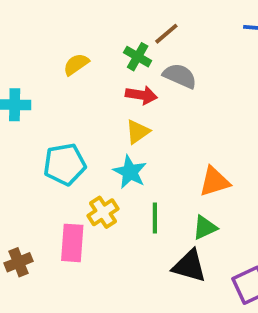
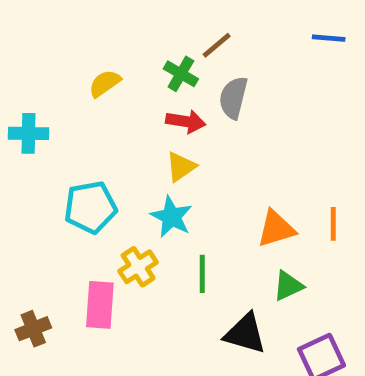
gray semicircle: (180, 76) -> (233, 98), turned -100
green triangle: (205, 228) -> (288, 286), moved

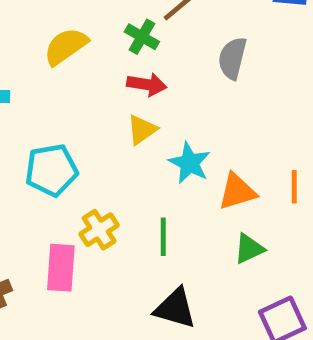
yellow semicircle: (105, 83) -> (66, 46), size x1.4
gray semicircle: (233, 98) -> (232, 58), moved
cyan star: (171, 217) -> (190, 163), moved
black triangle: (245, 333) -> (175, 308), moved

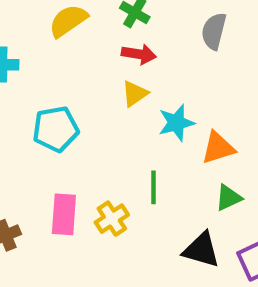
cyan star: (190, 163) -> (176, 123), turned 30
yellow cross: (99, 230) -> (112, 219), moved
black triangle: (175, 308) -> (201, 250), moved

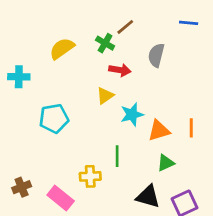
red arrow: (139, 54) -> (120, 70), moved
pink rectangle: (64, 214) -> (61, 198), moved, turned -55
yellow cross: (112, 219) -> (90, 176), turned 30

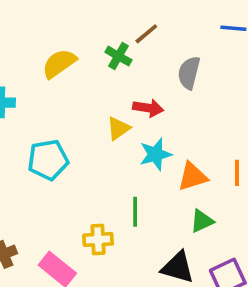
red arrow: (120, 70) -> (148, 108), moved

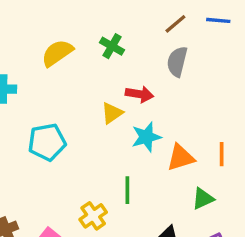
brown line: (146, 34) -> (175, 24), moved
green triangle: (202, 221) -> (203, 199), moved
yellow cross: (98, 240) -> (93, 216), turned -32

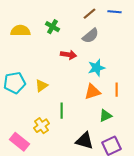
yellow semicircle: (57, 53) -> (20, 31), turned 36
gray semicircle: (177, 62) -> (90, 36), turned -144
yellow triangle: (112, 113) -> (42, 86), moved
cyan star: (146, 137) -> (96, 68), moved

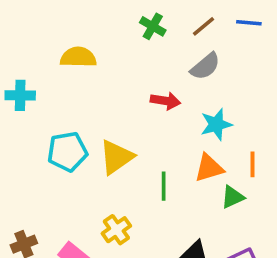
green cross: (52, 27) -> (153, 26), moved
yellow triangle: (42, 86) -> (116, 157), size x1.5
green line: (62, 111) -> (164, 186), moved
green triangle: (106, 116) -> (233, 197), moved

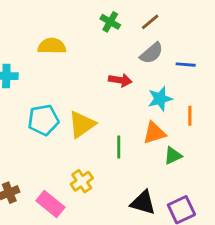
blue line: (249, 23) -> (186, 65), moved
orange line: (253, 164) -> (190, 116), moved

